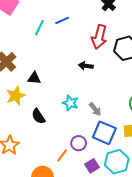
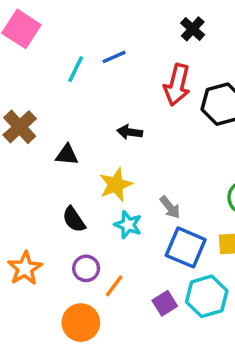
black arrow: (86, 66) -> (130, 132), moved
yellow star: (16, 96) -> (116, 185), moved
cyan star: (70, 103) -> (128, 225), moved
purple circle: (79, 143) -> (86, 268), moved

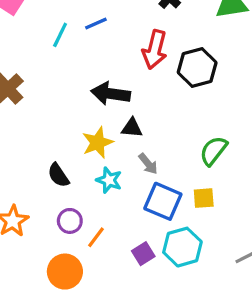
black arrow: (130, 132) -> (111, 94), size x1.6
black triangle: (67, 155) -> (132, 128), moved

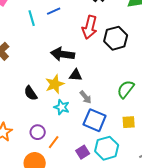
cyan line: (60, 35) -> (32, 18), turned -42
black semicircle: (58, 175) -> (31, 93), moved
yellow square: (204, 198) -> (129, 122), moved

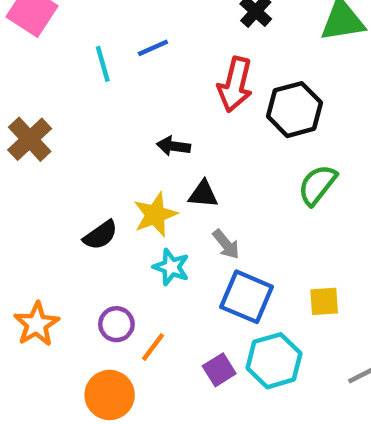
black arrow: (63, 54) -> (174, 146), size x0.6
green semicircle: (126, 89) -> (317, 185), moved
black semicircle: (31, 93) -> (100, 235), turned -91

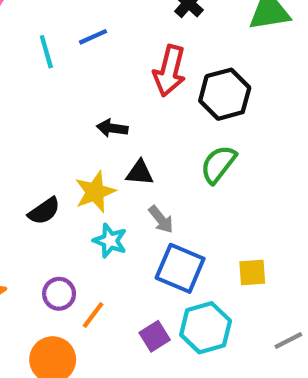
green semicircle: (317, 185) -> (218, 164), moved

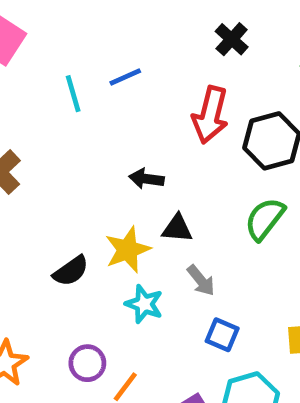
blue square: (180, 268) -> (222, 335), size x0.6

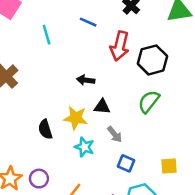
blue line: (125, 77) -> (88, 22), moved, turned 48
yellow star: (128, 250) -> (76, 118), turned 30
black semicircle: (71, 271) -> (45, 129), turned 108
purple circle: (87, 363) -> (39, 179), moved

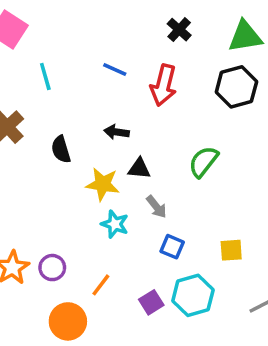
blue line: (88, 22) -> (115, 70), moved
cyan line: (47, 35) -> (45, 76), moved
black hexagon: (153, 60) -> (236, 87), moved
black semicircle: (45, 129) -> (61, 149), moved

